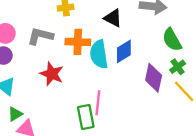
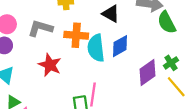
green semicircle: (172, 40) -> (167, 22), moved
purple diamond: (154, 78) -> (148, 73), turned 40

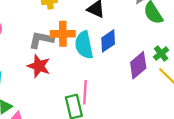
gray L-shape: (40, 28) -> (41, 40), moved

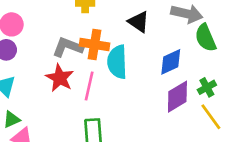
blue diamond: (108, 41) -> (171, 62), moved
pink line: (85, 92) -> (89, 86), moved

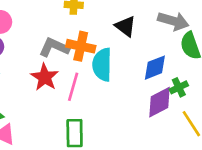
green cross: (207, 87) -> (179, 87), moved

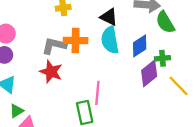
cyan semicircle: (102, 65) -> (110, 40), moved
pink line: (73, 87) -> (97, 93), moved
green cross: (179, 87) -> (162, 58), turned 32

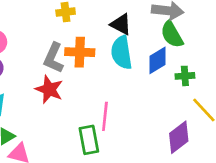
green semicircle: (165, 22) -> (172, 34), moved
gray L-shape: (54, 46) -> (54, 58), turned -80
purple diamond: (149, 73) -> (179, 137), moved

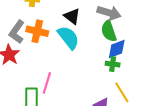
cyan semicircle: (122, 53) -> (68, 37), turned 140
blue diamond: (157, 60) -> (117, 49), moved

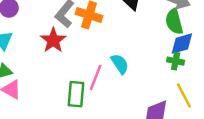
cyan semicircle: (68, 37) -> (120, 64), moved, size x0.7

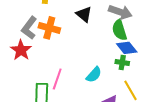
blue diamond: (182, 44) -> (127, 48), turned 70
cyan semicircle: (120, 64) -> (94, 75), moved, turned 78

